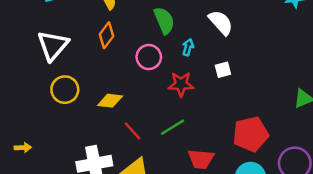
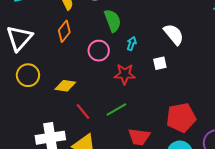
white semicircle: (221, 23) -> (174, 34), moved

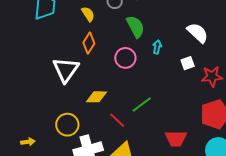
white triangle: (19, 38) -> (66, 70), moved
red star: (125, 74) -> (212, 76), moved
yellow circle: (28, 75) -> (67, 125), moved
green line: (116, 110) -> (142, 104), moved

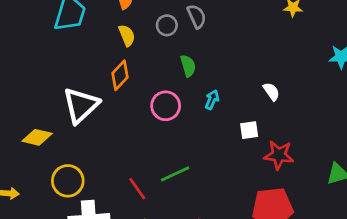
green semicircle: (135, 27) -> (188, 66), size x0.7
white semicircle: (198, 33) -> (271, 92), size x0.6
yellow diamond: (97, 97) -> (37, 137), moved

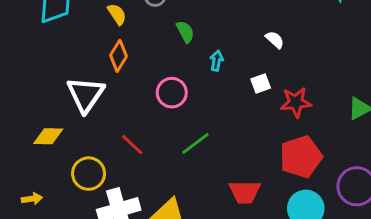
pink circle: (166, 106) -> (172, 93), moved
red line: (137, 189) -> (132, 145), moved

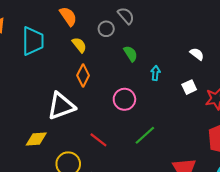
white triangle: (85, 95) -> (61, 106), turned 40

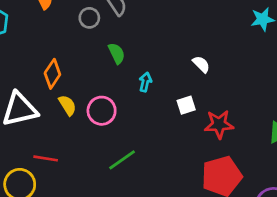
yellow semicircle: (79, 45) -> (67, 105), moved
red line: (98, 140) -> (46, 158), moved, turned -36

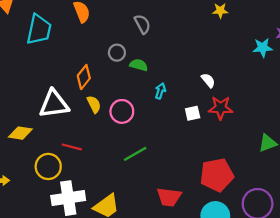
gray circle: (89, 18) -> (117, 53), moved
green semicircle: (117, 53) -> (139, 65), turned -54
red star: (219, 124) -> (221, 108), moved

